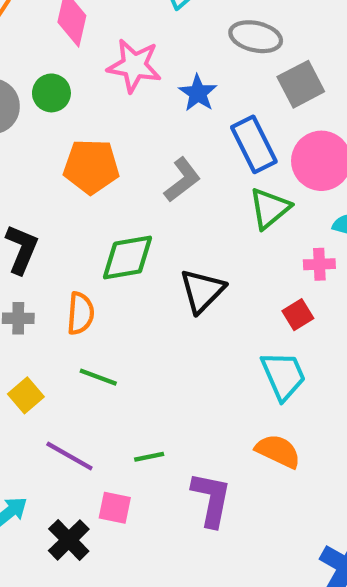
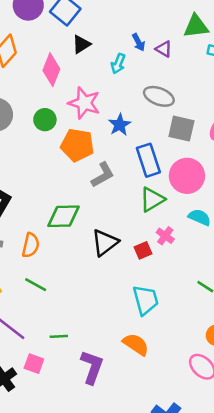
gray square: (301, 84) -> (181, 129), turned 32
green circle: (51, 93) -> (45, 120), moved
orange pentagon: (91, 167) -> (77, 145), moved
pink cross: (319, 264) -> (165, 236), moved, turned 30
red square: (298, 315) -> (143, 250), moved

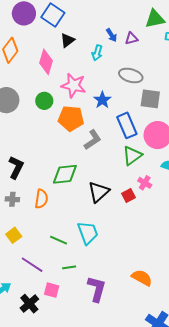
purple triangle: (164, 49) -> (131, 39), turned -40
green line: (36, 285) -> (59, 240), moved
cyan trapezoid: (146, 300) -> (88, 233), moved
orange semicircle: (136, 344) -> (142, 278), moved

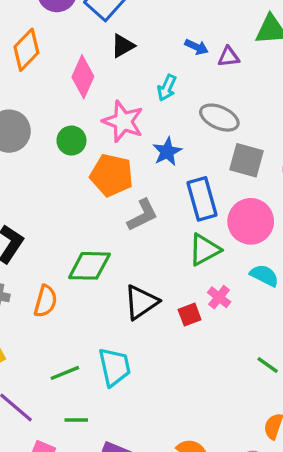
blue arrow: (112, 35) -> (196, 47), turned -40
cyan arrow: (97, 53) -> (167, 88), moved
green line: (59, 240) -> (65, 373), turned -54

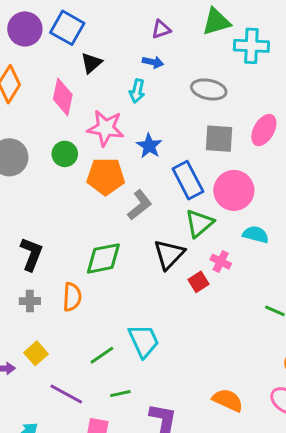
blue arrow: (196, 47) -> (153, 62), moved
purple triangle: (229, 57) -> (161, 29), moved
gray ellipse: (219, 118) -> (209, 89), moved
black triangle: (141, 302) -> (169, 254), moved

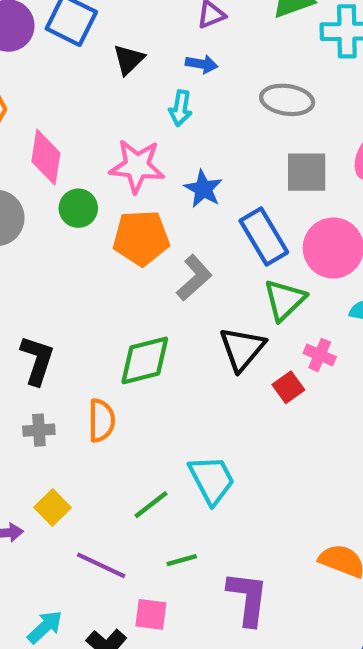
black triangle: (91, 63) -> (129, 60), moved
pink diamond: (63, 97) -> (46, 157), moved

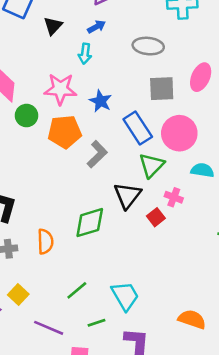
blue arrow: (202, 64) -> (96, 27), turned -36
green diamond: (145, 360) -> (90, 223), moved
cyan trapezoid: (212, 480) -> (125, 296), moved

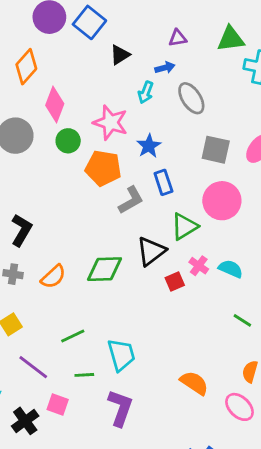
gray ellipse: (148, 46) -> (191, 98), moved, turned 36
blue rectangle: (138, 128) -> (163, 182), moved, size x0.7
cyan semicircle: (202, 170) -> (231, 269), moved
orange semicircle: (45, 241) -> (53, 277), turned 35
orange semicircle: (192, 319) -> (194, 383), moved

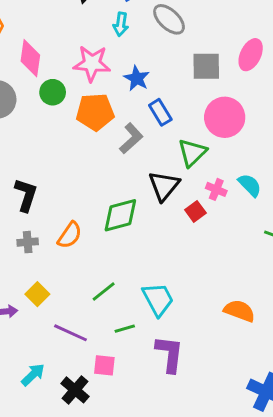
cyan semicircle: (231, 269) -> (250, 185), turned 35

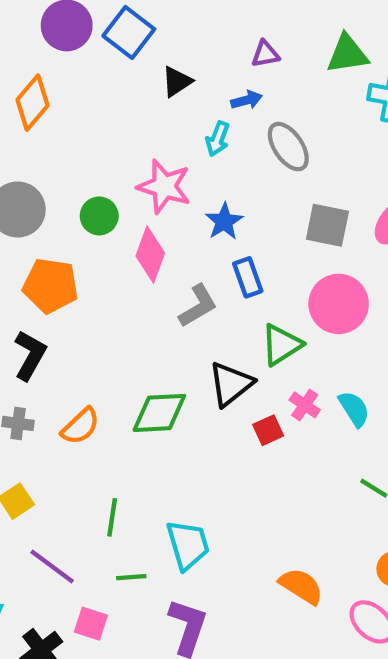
pink diamond: (30, 58) -> (150, 255), moved
orange pentagon: (95, 112) -> (51, 286), moved
green line: (104, 291) -> (112, 517), turned -55

